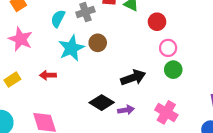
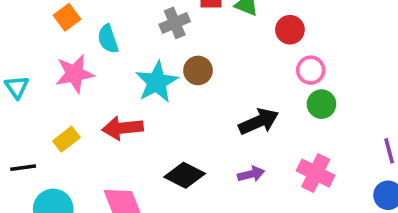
cyan semicircle: (58, 19) -> (108, 39), moved, turned -42
pink star: (21, 39) -> (75, 74), turned -30
red arrow: (48, 75) -> (123, 128), size x1.5
black diamond: (102, 103) -> (185, 175), moved

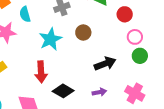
brown circle: (198, 70) -> (83, 32), moved
red arrow: (123, 128) -> (41, 72), moved, turned -90

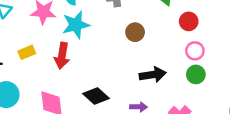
cyan star: (50, 39) -> (76, 25), moved
red arrow: (41, 72) -> (62, 56), moved

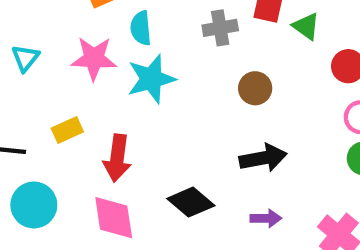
red arrow: (62, 56) -> (117, 158), moved
black arrow: (153, 75) -> (263, 158), moved

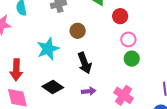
cyan star: (151, 79) -> (48, 49), moved
black arrow: (263, 158) -> (85, 63), turned 85

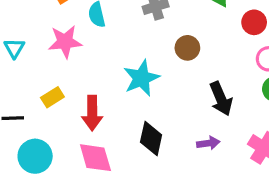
black arrow: (85, 63) -> (221, 99), moved
black diamond: (53, 87) -> (151, 138), turned 70

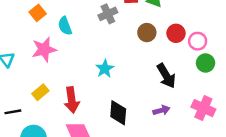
red circle: (254, 22) -> (176, 33), moved
brown circle: (187, 48) -> (147, 33), moved
cyan star: (141, 78) -> (105, 69), size x0.7

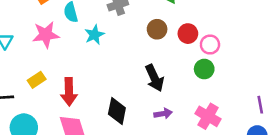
green circle: (206, 63) -> (204, 69), moved
cyan star: (105, 69) -> (94, 35), moved
black arrow: (166, 76) -> (154, 78), moved

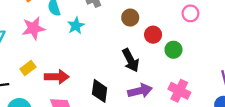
red circle: (188, 34) -> (153, 35), moved
pink circle: (210, 45) -> (190, 13), moved
red arrow: (69, 92) -> (57, 77), turned -85
purple arrow: (163, 114) -> (140, 91), size x1.5

